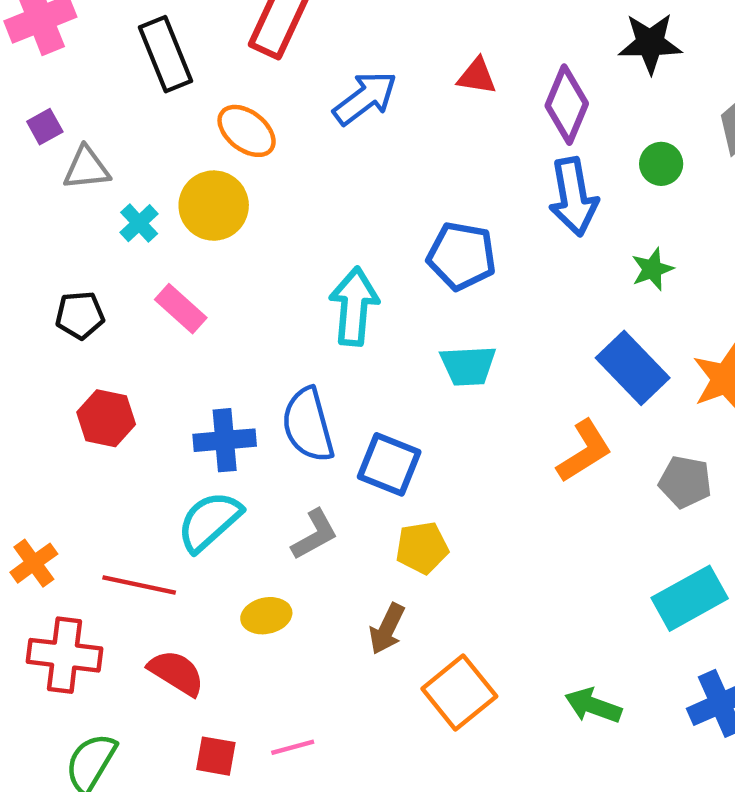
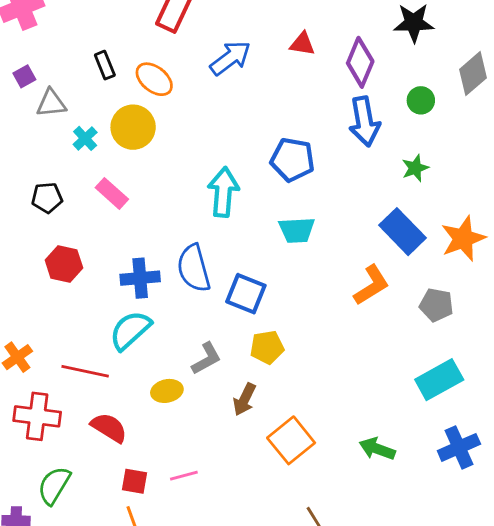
black rectangle: (165, 54) -> (105, 65), moved, size x0.6
gray L-shape: (315, 535) -> (206, 359), moved

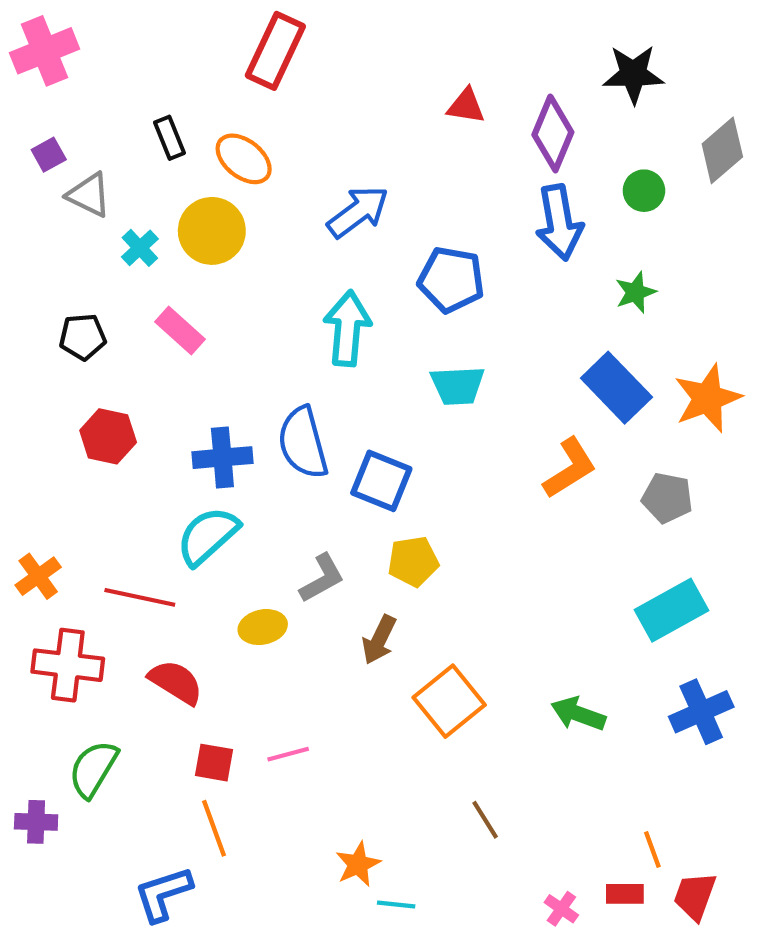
blue arrow: (230, 58) -> (358, 212), moved
gray triangle: (51, 103) -> (89, 195), turned 32

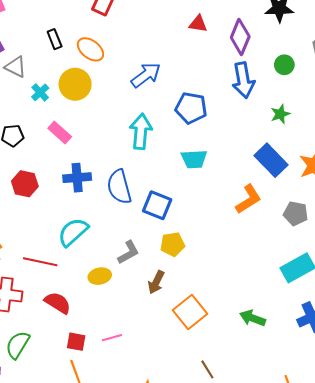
blue cross: (222, 458) -> (77, 178), moved

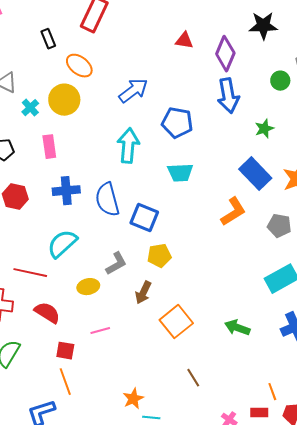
black rectangle: (55, 39) -> (48, 39), moved
green circle: (284, 65) -> (280, 81), moved
pink rectangle: (60, 132) -> (49, 147), turned 40
pink line: (112, 338) -> (100, 331), moved

